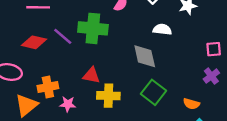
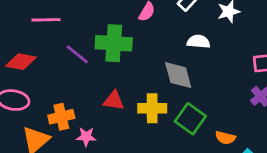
red diamond: (34, 42) -> (21, 62), moved
yellow cross: (108, 96) -> (152, 108), moved
orange semicircle: (191, 104) -> (225, 138), moved

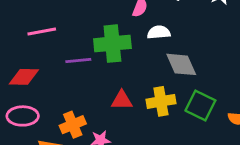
white semicircle: (198, 42) -> (159, 32), moved
purple line: (77, 54) -> (78, 60), turned -35

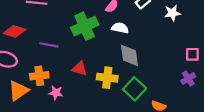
green cross: (112, 44) -> (85, 26), turned -35
purple line: (78, 60) -> (49, 45), moved

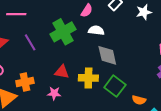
purple line: (49, 45) -> (30, 42), moved, turned 54
pink star: (56, 93) -> (54, 93), moved

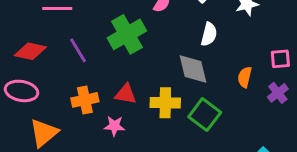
white semicircle: (96, 30) -> (209, 34), moved, turned 98
orange cross: (25, 82) -> (85, 100), moved
orange semicircle: (139, 100) -> (245, 77), moved, turned 88

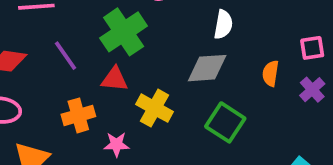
gray diamond: (193, 69) -> (207, 68), turned -76
red triangle: (126, 94) -> (115, 79), moved
yellow cross: (165, 103) -> (155, 108), moved, turned 32

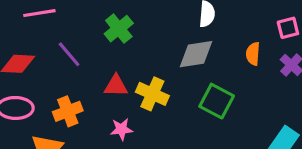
green cross: (124, 32) -> (119, 29), size x0.7
red triangle: (115, 79) -> (116, 86), moved
orange cross: (78, 115) -> (68, 111), moved

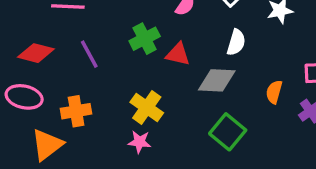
red triangle: (116, 86) -> (178, 54), moved
yellow cross: (152, 94) -> (147, 108), moved
pink star: (121, 129) -> (139, 142), moved

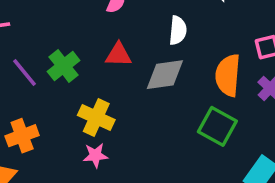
green cross: (145, 39) -> (64, 66), moved
orange semicircle: (274, 92) -> (228, 75), size x1.6
green square: (228, 132) -> (217, 126), moved

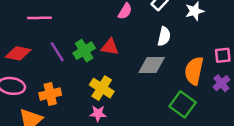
red triangle: (118, 55) -> (110, 47), moved

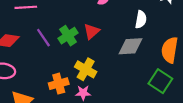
red triangle: (110, 47) -> (92, 31), turned -48
orange cross: (50, 94) -> (59, 84), moved

